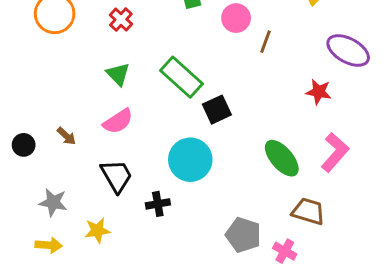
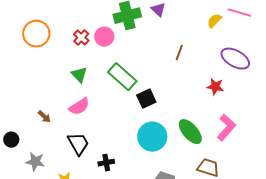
pink circle: (236, 18) -> (104, 37), moved
black circle: (24, 145) -> (11, 140), moved
cyan circle: (190, 160) -> (152, 137), moved

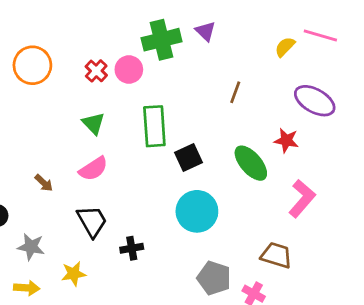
green rectangle: (122, 77) -> (154, 126), turned 44
green ellipse: (190, 132) -> (251, 163), moved

